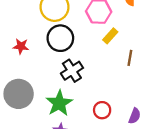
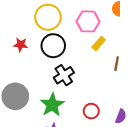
red star: (21, 46) -> (21, 45), moved

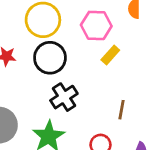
brown line: (117, 64) -> (122, 110), moved

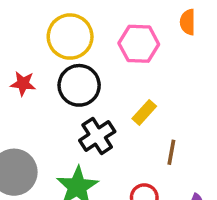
yellow rectangle: (110, 55) -> (144, 112), moved

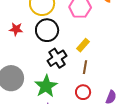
brown line: (171, 152) -> (85, 67), moved

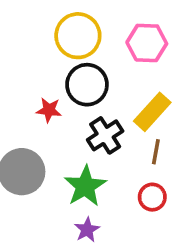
red star: (16, 29) -> (49, 110), moved
yellow rectangle: (83, 45) -> (152, 112), size x1.5

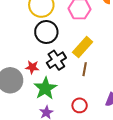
red star: (49, 110) -> (32, 67), moved
red circle: (152, 197) -> (80, 105), moved

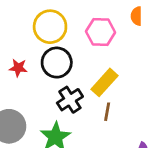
red star: (32, 67) -> (18, 68), moved

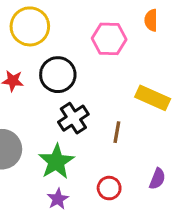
yellow circle: (50, 27) -> (30, 26), moved
yellow rectangle: (104, 82) -> (153, 98), moved, turned 72

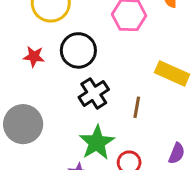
green star: (56, 162) -> (97, 143), moved

